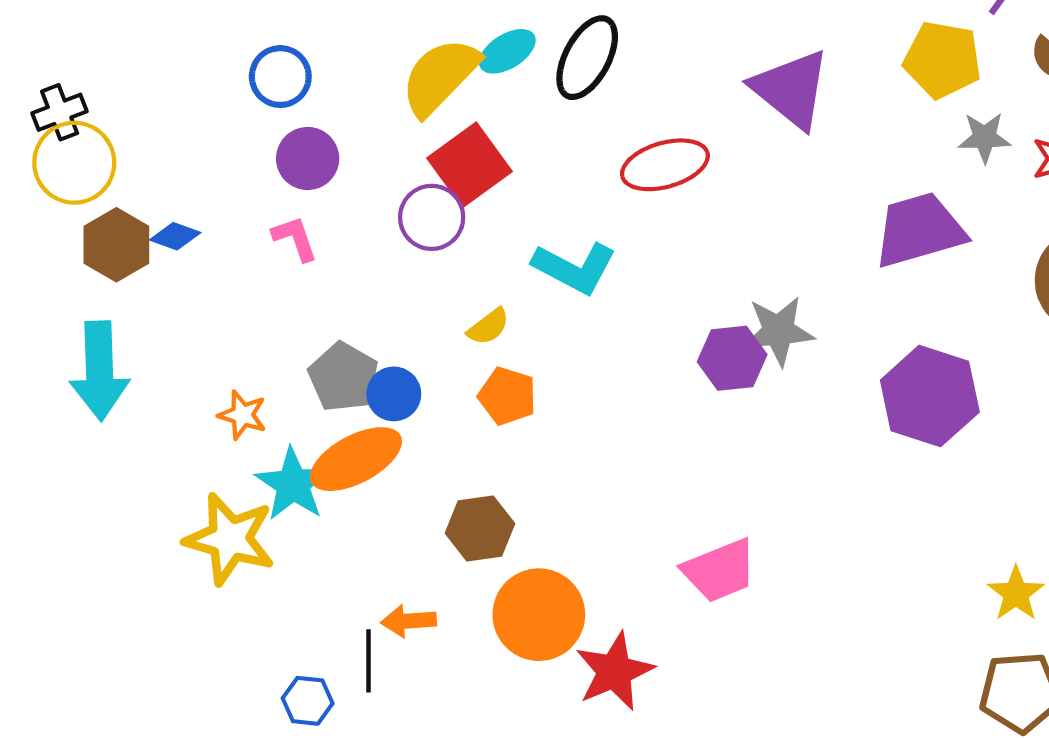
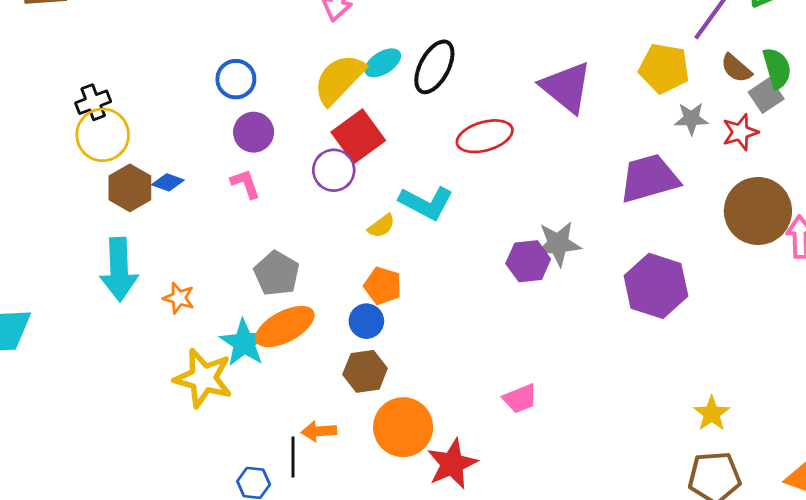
yellow semicircle: (488, 327) -> (381, 226), moved
blue circle: (394, 394) -> (366, 321), moved
orange star: (242, 415) -> (179, 298), moved
pink trapezoid: (720, 570) -> (520, 399), size x0.7

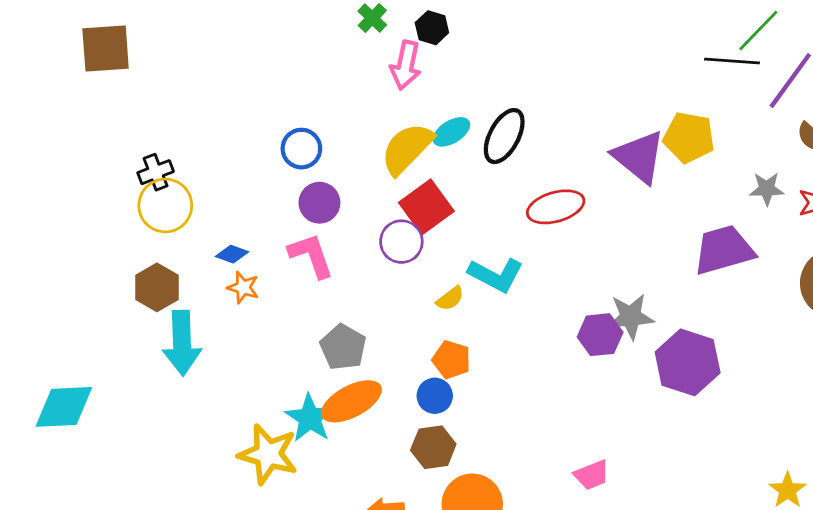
yellow pentagon: (664, 68) -> (689, 137), moved
pink L-shape: (245, 184) -> (311, 255), size x1.5
brown hexagon: (130, 188) -> (157, 287), moved
purple hexagon: (656, 286) -> (688, 362), moved
orange star: (179, 298) -> (243, 287), moved

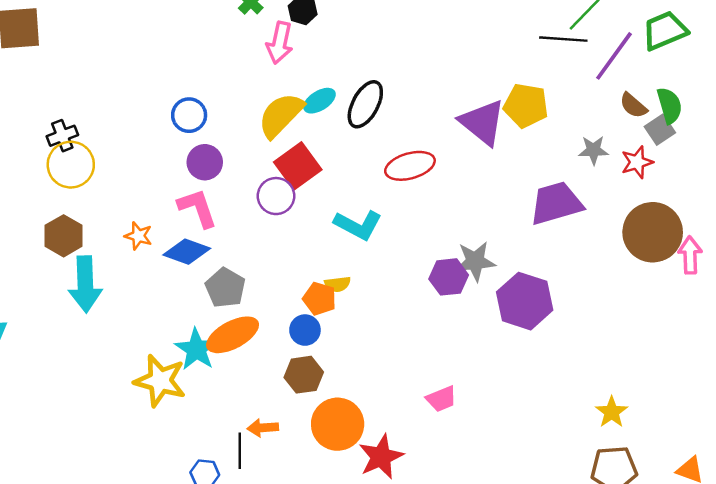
blue diamond: (232, 254) -> (187, 252), moved, size x1.6
yellow semicircle: (450, 299) -> (338, 284), moved, turned 30

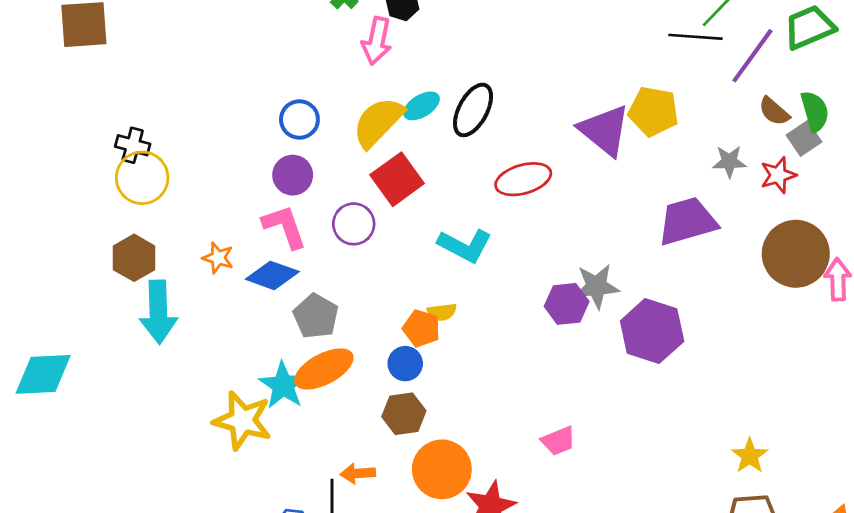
blue circle: (189, 115) -> (299, 119), moved
black cross: (62, 136) -> (133, 145), turned 36
purple circle: (276, 196) -> (354, 224), moved

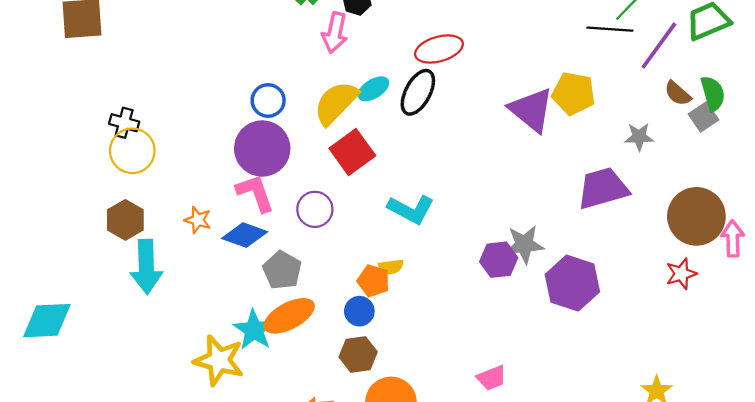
purple circle: (293, 175) -> (262, 148), size x1.6
red star: (778, 175) -> (681, 274), moved
red ellipse: (523, 179) -> (439, 49), moved
purple circle: (354, 224) -> (315, 209), moved

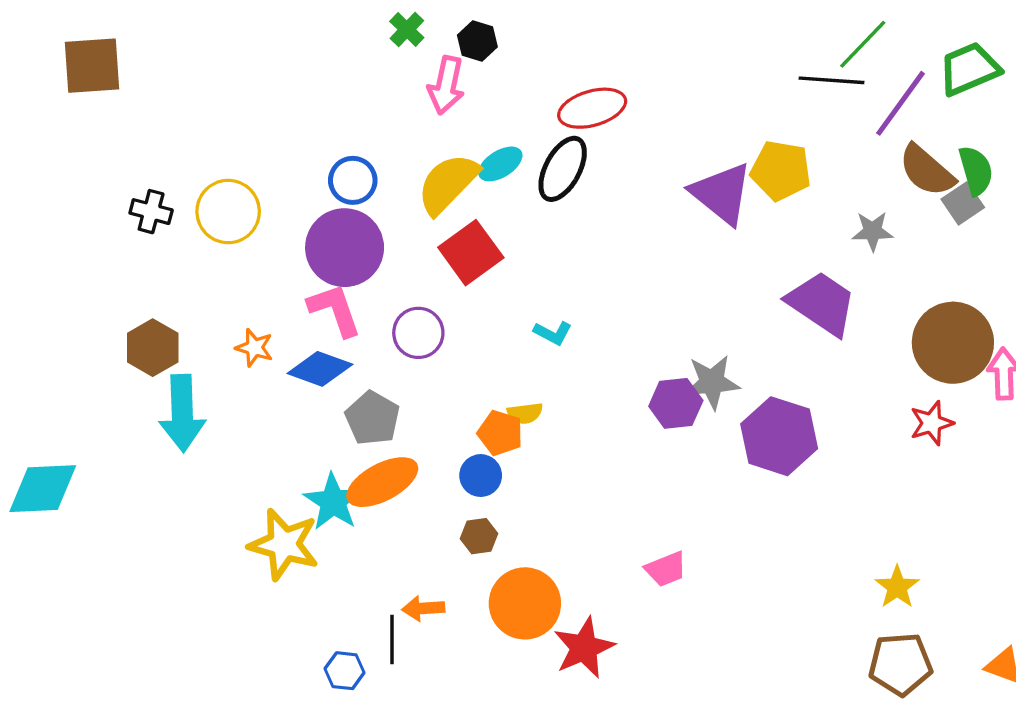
brown semicircle: (678, 93) -> (927, 171), size x1.5
yellow circle: (132, 151) -> (228, 212), moved
purple trapezoid: (603, 188) -> (822, 303), turned 50
cyan L-shape: (411, 209) -> (553, 333), size x0.6
brown hexagon: (358, 354) -> (479, 536), size x0.7

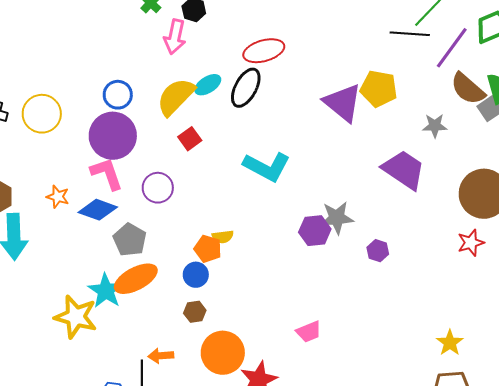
red square: (471, 253) -> (190, 139), size x0.6
cyan L-shape: (553, 333) -> (267, 167), moved, size x2.0
purple hexagon: (779, 436) -> (378, 251), size x0.5

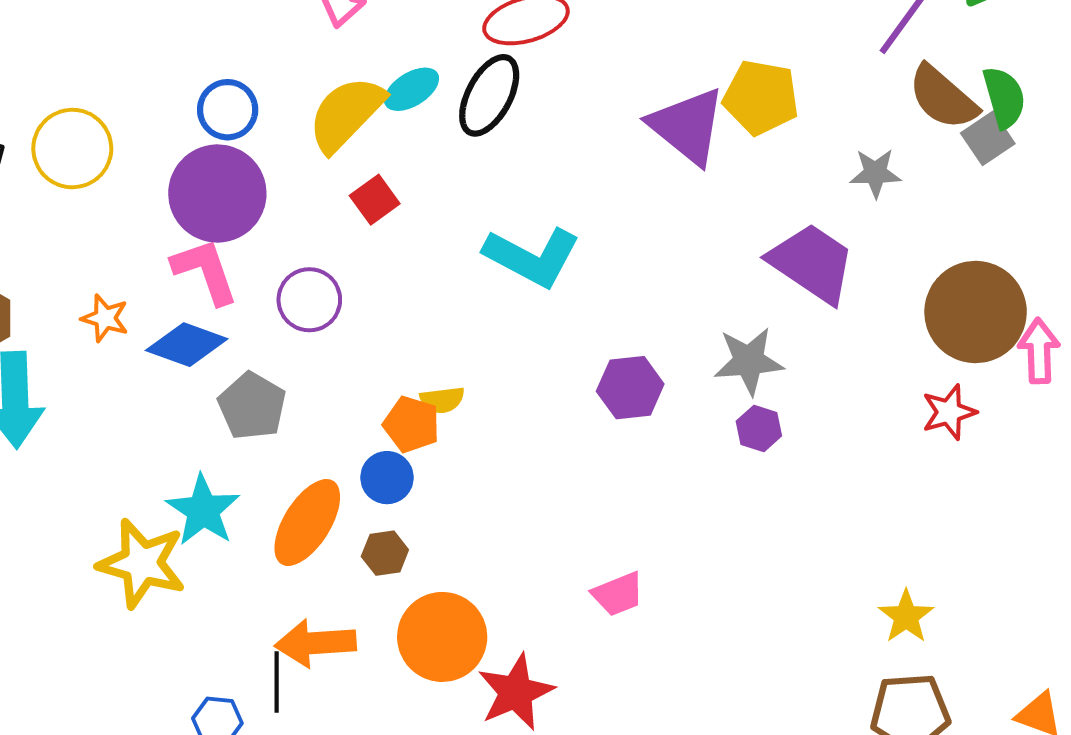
gray star: (337, 218) -> (749, 361), moved
orange ellipse: (136, 279) -> (307, 523), moved, turned -30
orange arrow: (161, 356) -> (315, 643), size x1.5

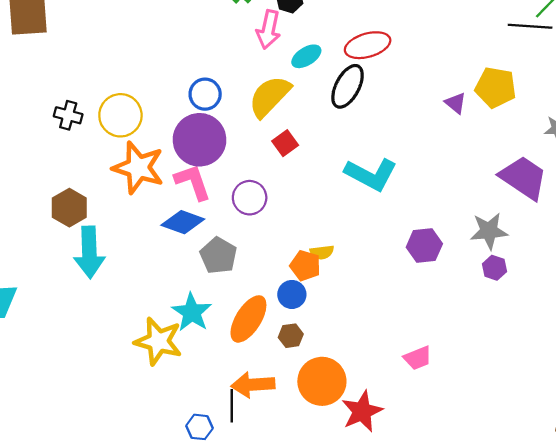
cyan ellipse: (412, 89) -> (306, 56), moved
purple triangle: (687, 126) -> (456, 103), size x0.5
orange star: (105, 318) -> (138, 168), moved, size x2.0

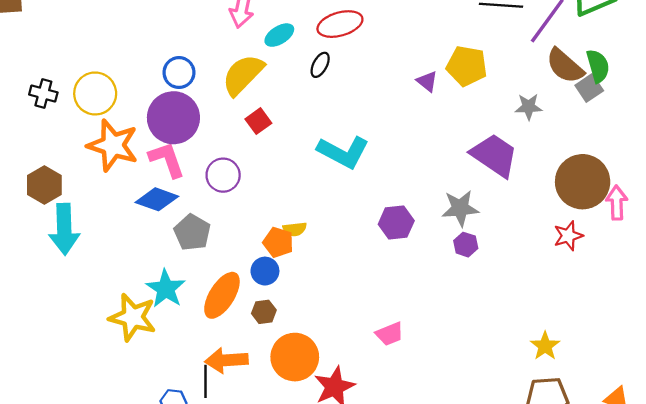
black ellipse: (348, 86) -> (320, 65), size x0.6

